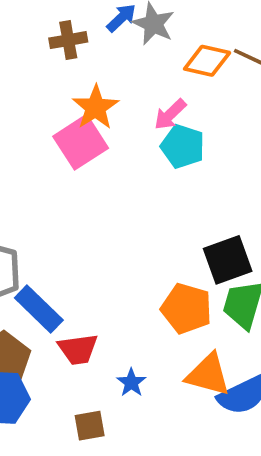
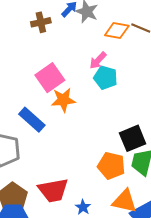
orange star: (96, 107) -> (63, 100), moved, turned 30
blue rectangle: (39, 309) -> (32, 120), moved
red trapezoid: (78, 349) -> (53, 190), size x1.4

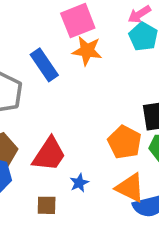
red trapezoid: (53, 190) -> (49, 154), turned -60

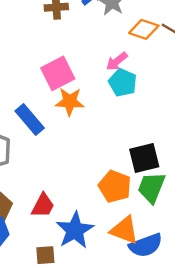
red trapezoid: (49, 154) -> (43, 206), size x0.7
blue star: (79, 183) -> (75, 230), size x2.0

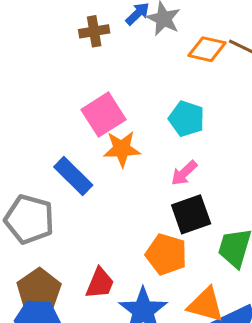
pink arrow: (117, 61) -> (184, 173), moved
black square: (144, 158) -> (191, 214), moved
orange pentagon: (115, 186) -> (166, 254), moved

